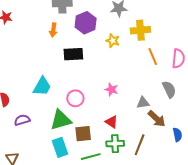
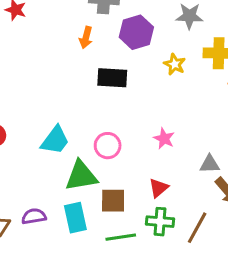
cyan trapezoid: (42, 86) -> (55, 140), moved
purple semicircle: (22, 120) -> (34, 216), moved
red triangle: (112, 122) -> (159, 188), turned 40

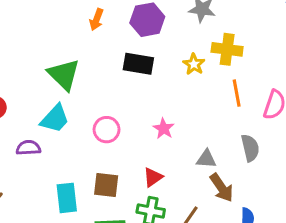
yellow star: (175, 64) -> (194, 64), moved
black rectangle: (112, 78) -> (138, 64), moved
green triangle: (81, 176) -> (64, 75), moved, turned 48
purple semicircle: (34, 216) -> (28, 148), moved

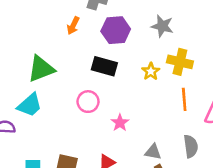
green triangle: (64, 75) -> (41, 69), turned 48
pink circle: (107, 130) -> (88, 102), moved

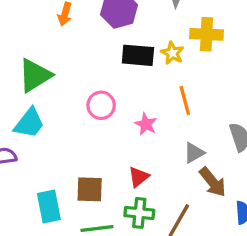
black rectangle: (104, 66) -> (138, 55), moved
orange line: (184, 99) -> (185, 100), moved
gray triangle: (153, 152) -> (194, 153), turned -30

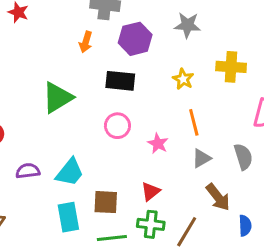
yellow cross: (207, 34) -> (231, 67), moved
black rectangle: (138, 55) -> (120, 81), moved
cyan trapezoid: (29, 123) -> (70, 172), moved
gray triangle: (194, 153) -> (201, 158), moved

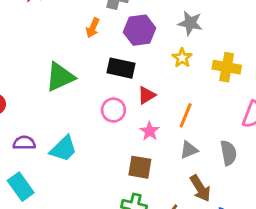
yellow star: (183, 79) -> (182, 58), moved
orange line: (194, 122) -> (186, 115), turned 30
red triangle: (151, 191) -> (147, 95), moved
brown square: (106, 202) -> (140, 167), moved
cyan rectangle: (68, 217) -> (21, 187), moved, turned -32

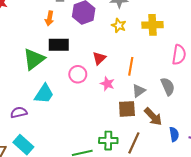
black rectangle: (121, 68) -> (59, 45), moved
cyan trapezoid: (63, 149) -> (44, 94), moved
brown square: (140, 167) -> (127, 109), moved

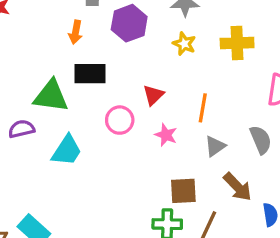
green triangle: (34, 59) -> (51, 96), turned 45
brown square: (127, 109) -> (183, 191), moved
purple semicircle: (19, 112) -> (21, 129), moved

